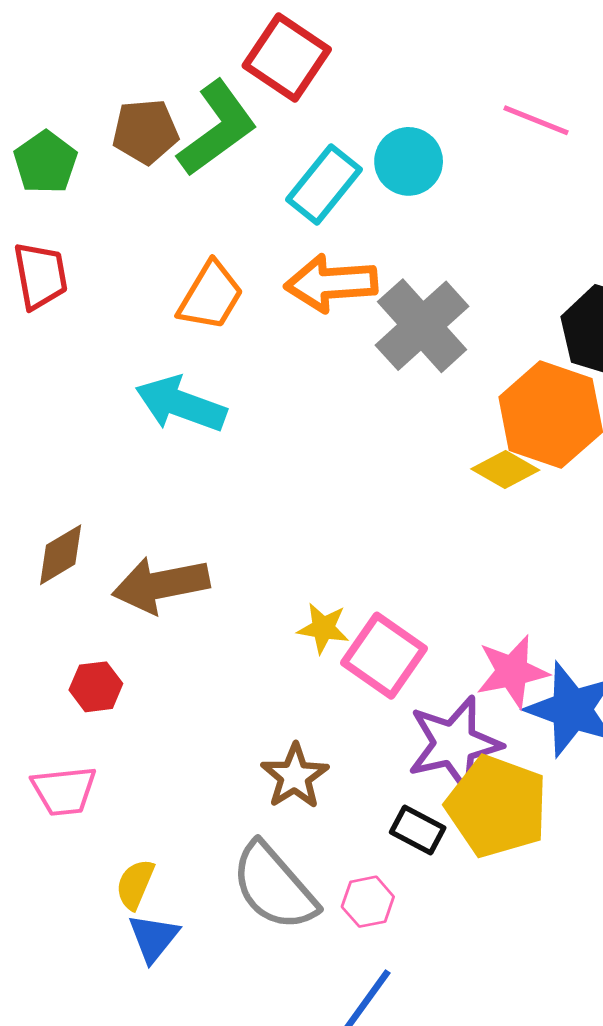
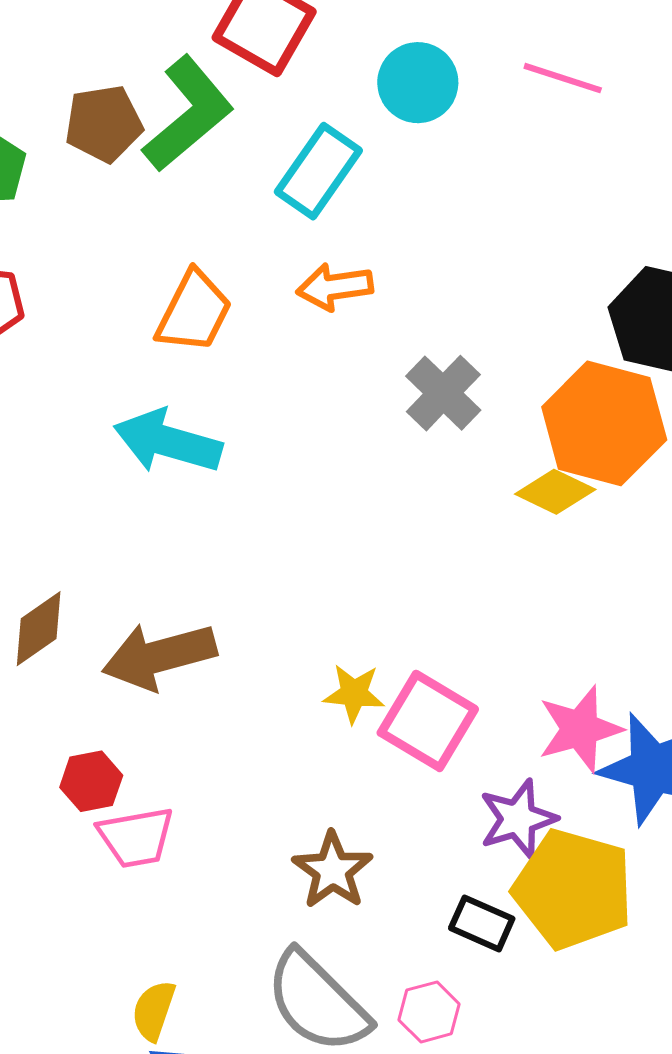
cyan circle: (409, 161) -> (418, 83), moved
orange arrow: (331, 283) -> (335, 287), size x0.7
gray cross: (422, 326) -> (443, 393), moved, size x0.7
purple star: (454, 744) -> (518, 819), size x0.7
pink trapezoid: (64, 791) -> (136, 837), moved

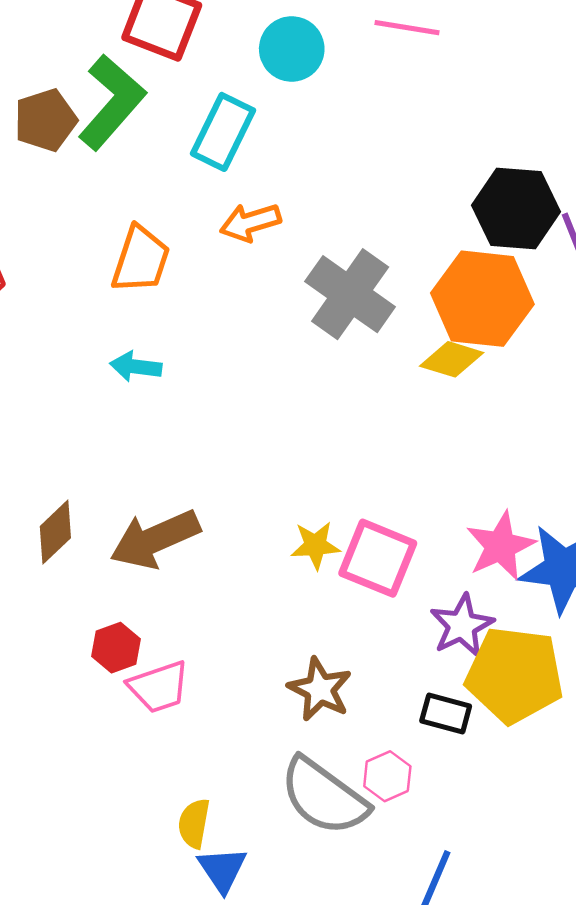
gray cross: (443, 393) -> (350, 294), size x1.4
cyan arrow: (168, 442) -> (136, 367), size x0.6
pink hexagon: (429, 1012) -> (387, 776), moved

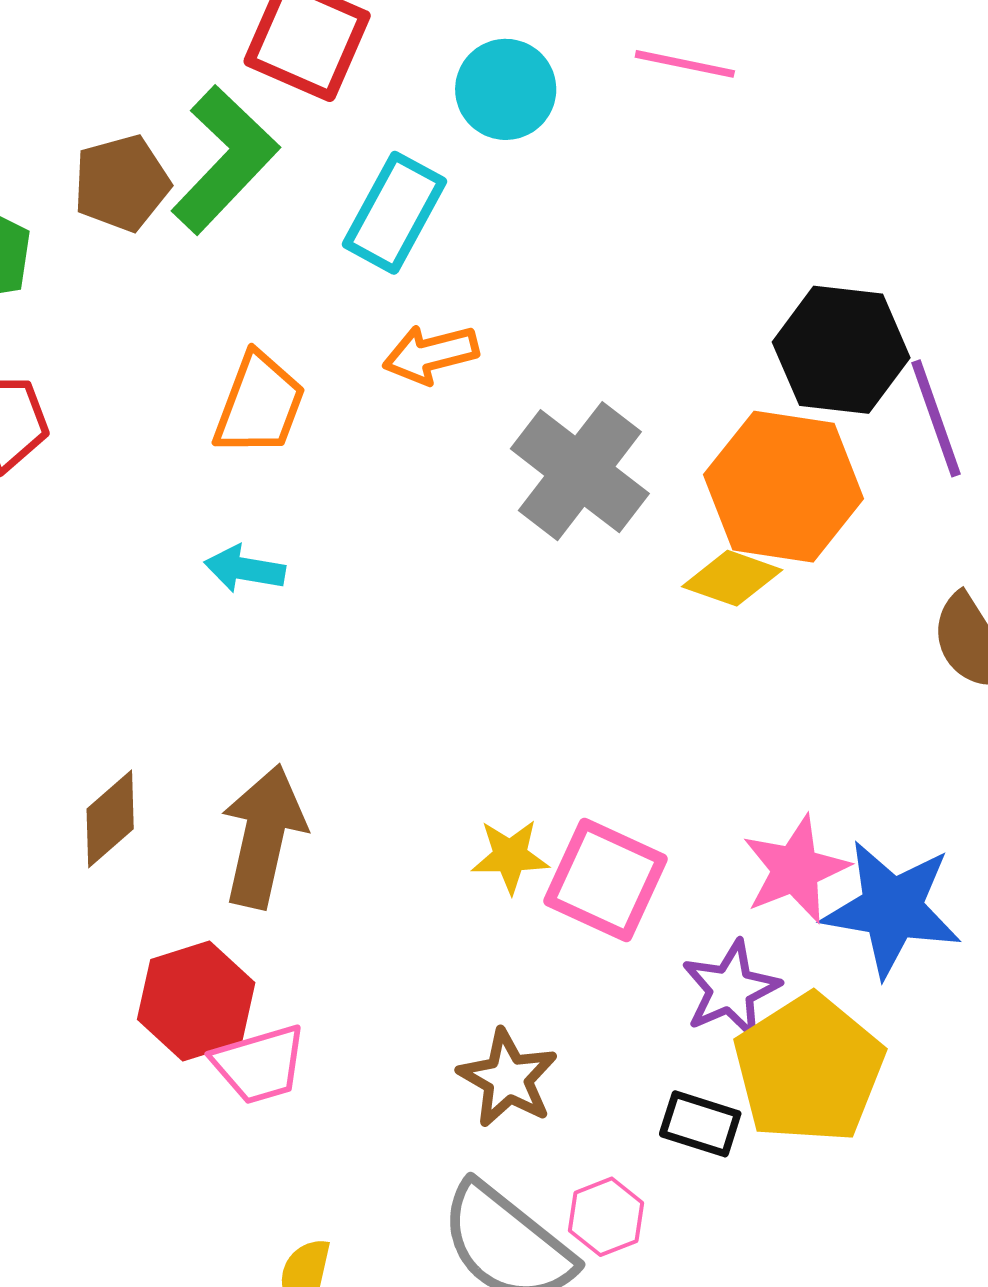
brown arrow: (155, 539) -> (263, 836), turned 124
red hexagon: (116, 648) -> (196, 1001), size x1.5
yellow pentagon: (515, 675) -> (809, 1069), turned 30

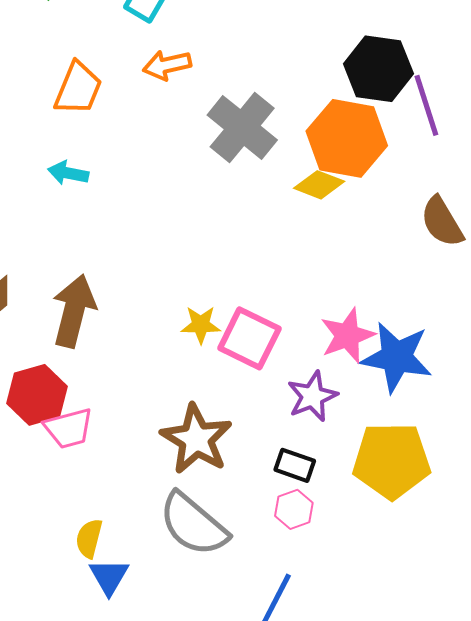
yellow pentagon: (809, 1069) -> (392, 461), moved, turned 30
brown star: (508, 1078) -> (196, 439), size x1.4
pink hexagon: (606, 1217) -> (294, 509), moved

